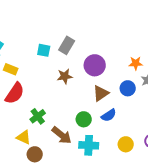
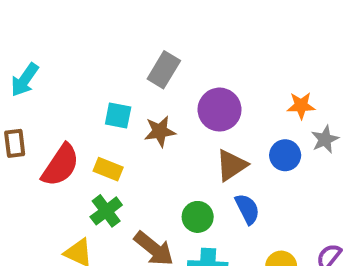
cyan square: (44, 50) -> (118, 116), moved
yellow rectangle: (11, 69) -> (108, 169), moved
blue semicircle: (109, 115) -> (247, 209), turned -84

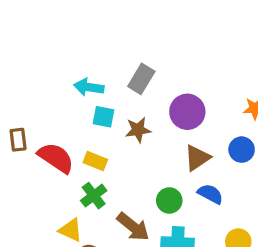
cyan arrow: (25, 80) -> (89, 87), moved, turned 64
red semicircle: (60, 165) -> (56, 158), turned -90
blue semicircle: (247, 209) -> (210, 194), turned -35

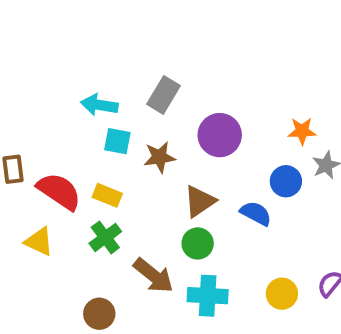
brown triangle: (197, 158) -> (200, 201), moved
blue semicircle: (210, 194) -> (256, 213), moved
yellow triangle: (71, 230) -> (39, 241), moved

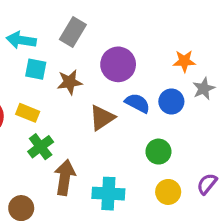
blue semicircle: (256, 213) -> (137, 103), moved
green cross: (105, 237) -> (41, 147), moved
green circle: (198, 243) -> (158, 152), moved
brown arrow: (153, 276) -> (65, 177), turned -120

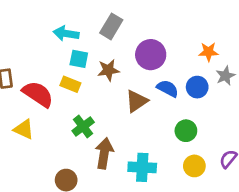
yellow rectangle: (28, 113) -> (70, 84), moved

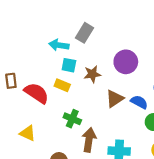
gray rectangle: (111, 26) -> (85, 33), moved
blue semicircle: (168, 88) -> (139, 102), moved
green cross: (83, 126) -> (72, 119), turned -30
yellow triangle: (24, 129) -> (28, 133), moved

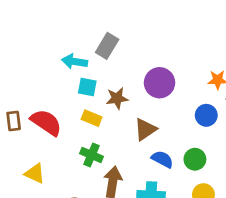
brown rectangle: (11, 81) -> (14, 121), moved
yellow rectangle: (62, 85) -> (92, 118), moved
blue semicircle: (139, 102) -> (162, 159), moved

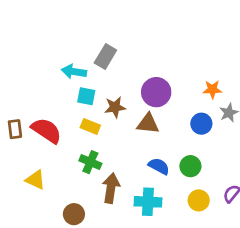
brown triangle: (145, 129) -> (148, 124), moved, turned 40

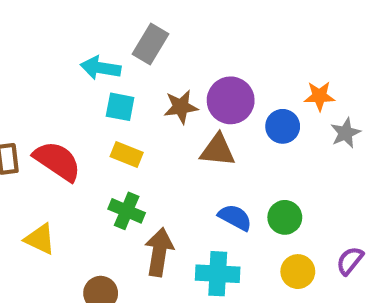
brown star: (115, 107) -> (181, 107), moved
blue circle: (201, 124) -> (283, 126), moved

